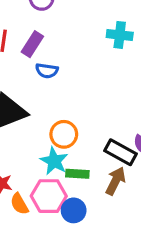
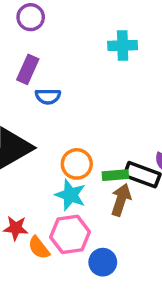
green rectangle: (77, 174) -> (115, 175), moved
brown arrow: (116, 181) -> (121, 200), moved
blue circle: (74, 210) -> (103, 262), moved

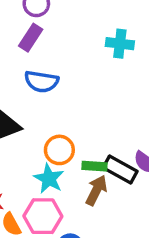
purple rectangle: (28, 69) -> (31, 38), moved
blue semicircle: (48, 96) -> (41, 82), size x1.4

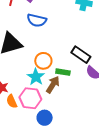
black rectangle: (120, 170) -> (81, 55), moved
brown arrow: (96, 190) -> (53, 85), moved

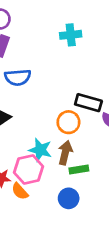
orange circle: (43, 61) -> (68, 122), moved
green rectangle: (63, 72) -> (79, 169), moved
pink hexagon: (30, 98) -> (29, 169), moved

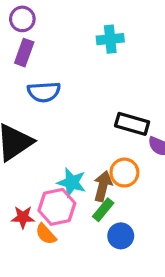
orange circle: (68, 122) -> (124, 173), moved
green rectangle: (79, 169) -> (103, 210), moved, turned -42
blue circle: (69, 198) -> (121, 236), moved

